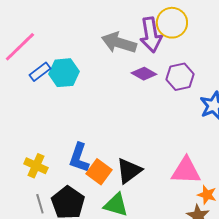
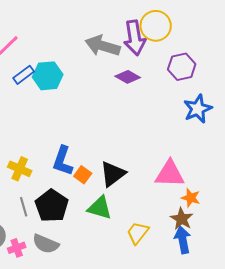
purple hexagon: (180, 77) -> (182, 67), moved
orange square: (99, 172) -> (83, 175), size x0.7

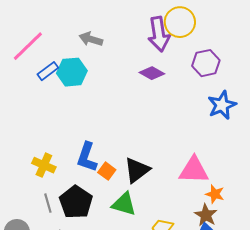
gray arrow: (103, 46) -> (91, 39), moved, size x0.7

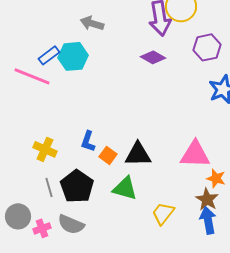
pink line: (28, 46) -> (32, 76), moved, turned 66
blue L-shape: (87, 157) -> (88, 141), size x0.7
black triangle: (137, 170) -> (138, 154), turned 36

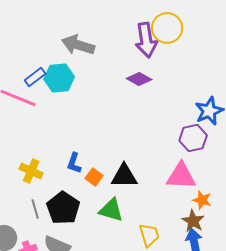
gray arrow: (92, 23) -> (78, 45), size x1.4
purple hexagon: (207, 47) -> (193, 138), moved
yellow trapezoid: (163, 213) -> (149, 235), turned 125

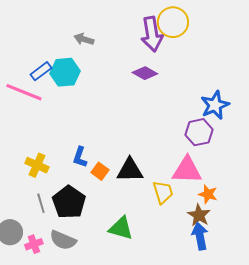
gray arrow: (78, 45) -> (84, 39), size x0.6
green triangle: (111, 210) -> (121, 228), moved
yellow trapezoid: (149, 235) -> (163, 192), moved

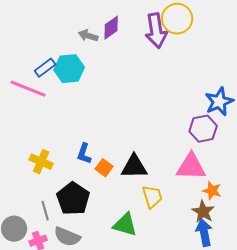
purple diamond: (145, 73) -> (111, 28), moved, turned -65
yellow trapezoid: (163, 192) -> (152, 197), moved
gray line: (41, 203) -> (45, 211), moved

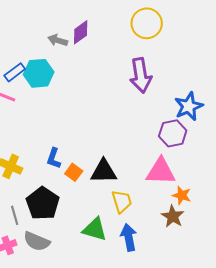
purple arrow: (156, 31) -> (141, 75), moved
blue arrow: (204, 233) -> (129, 237), moved

